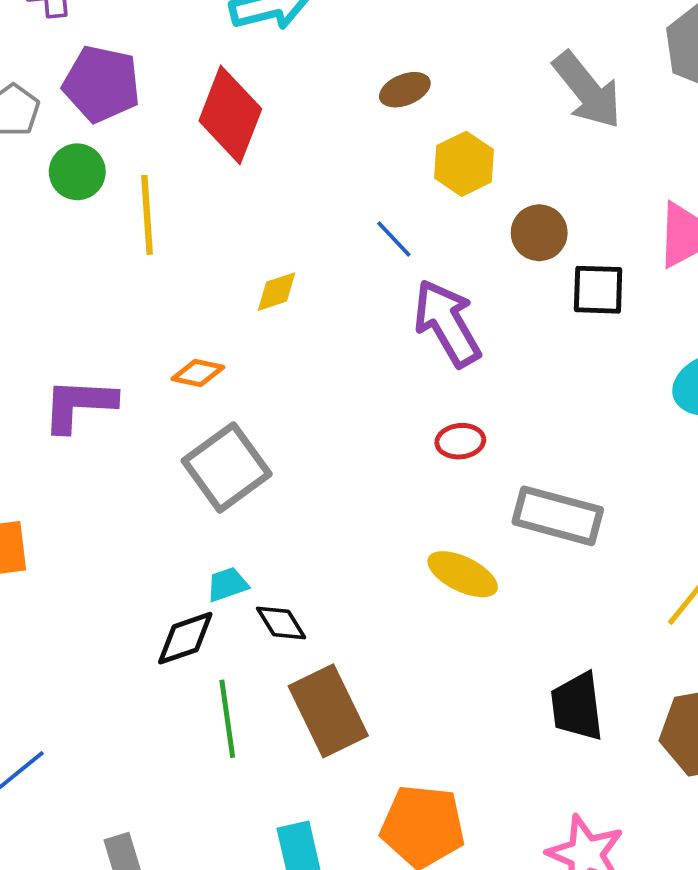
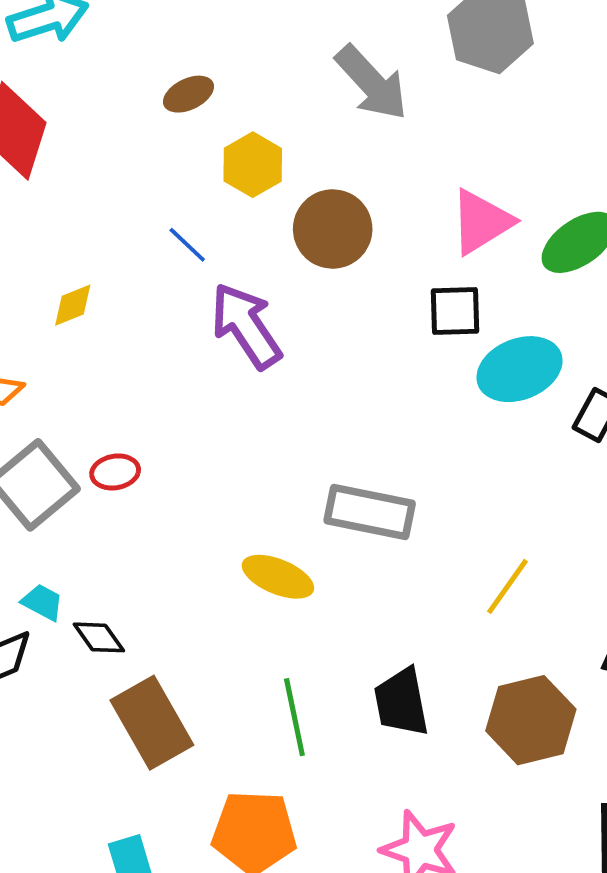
brown circle: (539, 233) -> (333, 229), size x1.4
black square: (598, 290) -> (455, 311), moved
red ellipse: (460, 441) -> (115, 472), moved
cyan trapezoid: (227, 584) -> (42, 602), turned 51
green line: (227, 719) -> (294, 717), moved

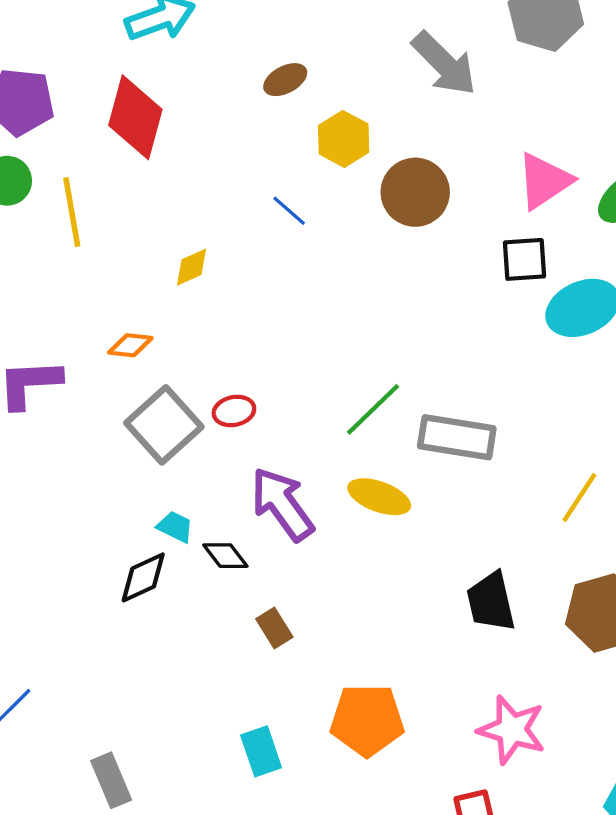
purple arrow: (246, 326) -> (282, 504), moved
green line: (294, 717) -> (373, 409), moved, turned 60
brown rectangle: (152, 723) -> (274, 628), size x0.5

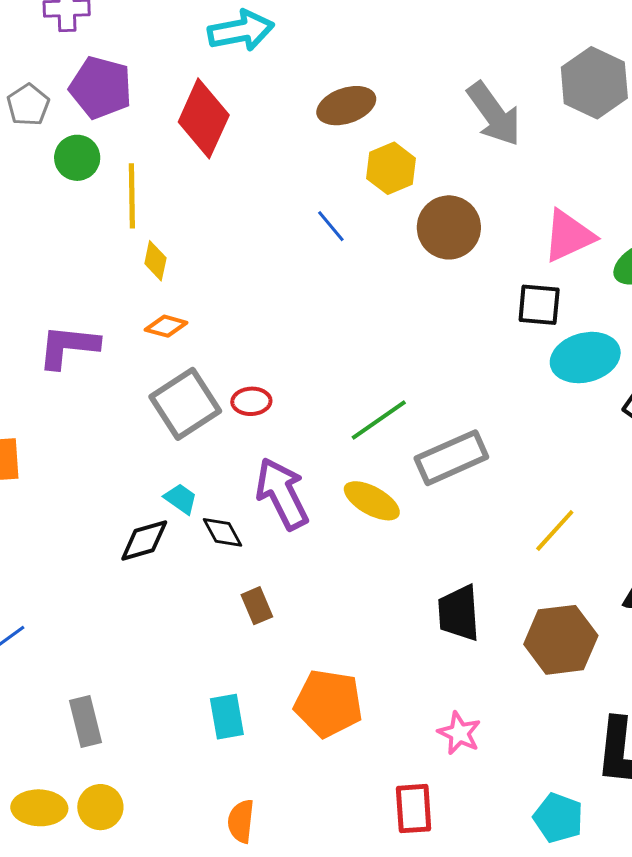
brown ellipse: (285, 80) -> (346, 106), size x1.4
yellow diamond: (192, 267) -> (155, 261), moved, turned -63
gray rectangle: (457, 437) -> (451, 458), turned -42
pink star: (512, 730) -> (459, 733), size x0.7

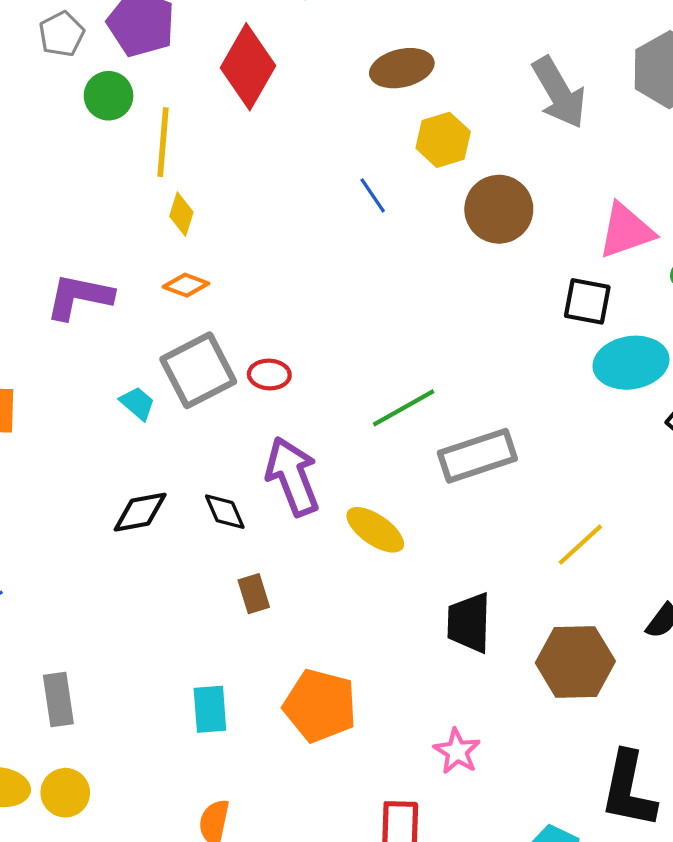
cyan trapezoid: (181, 499) -> (137, 403), moved
yellow ellipse: (372, 501) -> (375, 530), moved

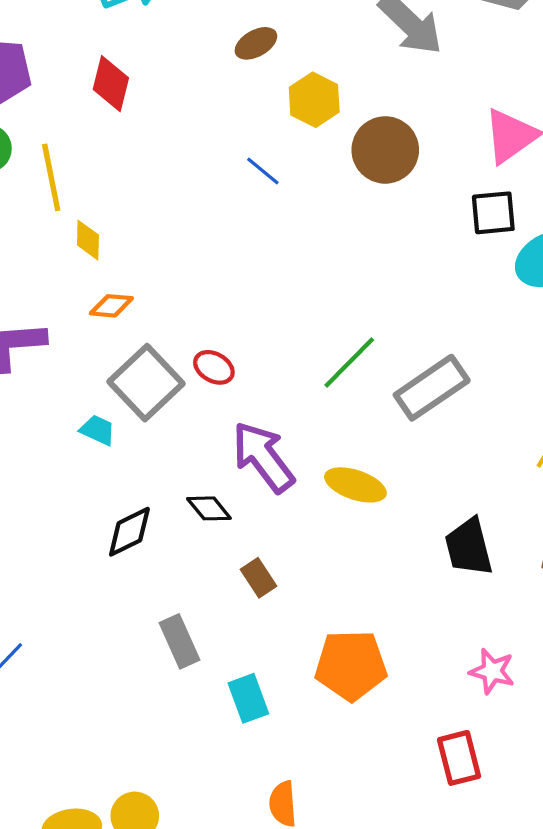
red diamond: (248, 67) -> (111, 84), size x0.7
brown ellipse: (402, 68) -> (256, 43), size x0.7
red ellipse: (269, 374) -> (214, 367), turned 42
gray rectangle: (58, 700) -> (179, 641), moved

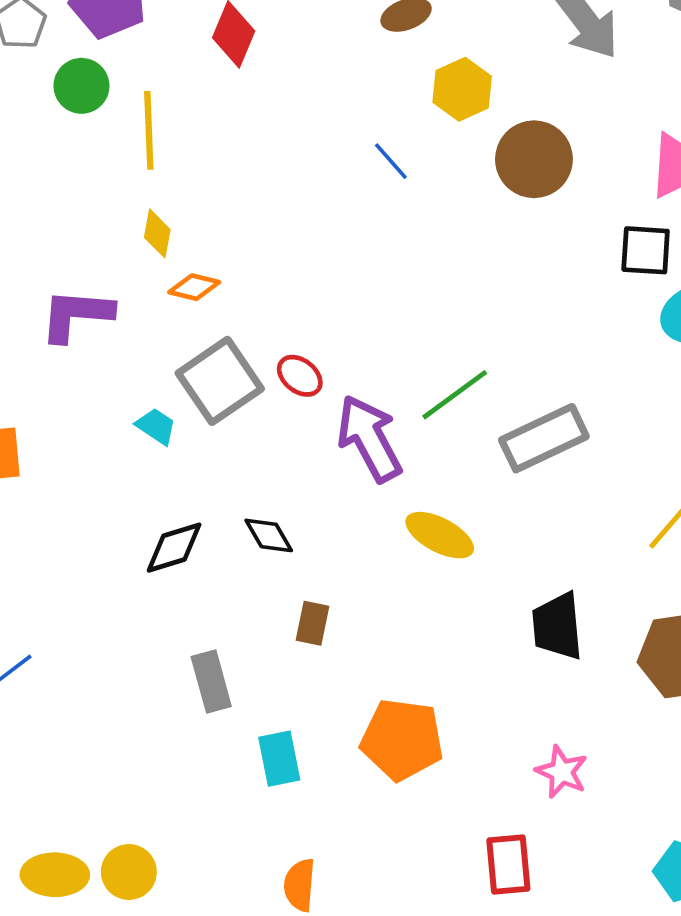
yellow diamond: (88, 240) -> (157, 233), moved
purple arrow: (263, 457) -> (369, 438), moved
brown rectangle: (258, 578) -> (313, 623), turned 36

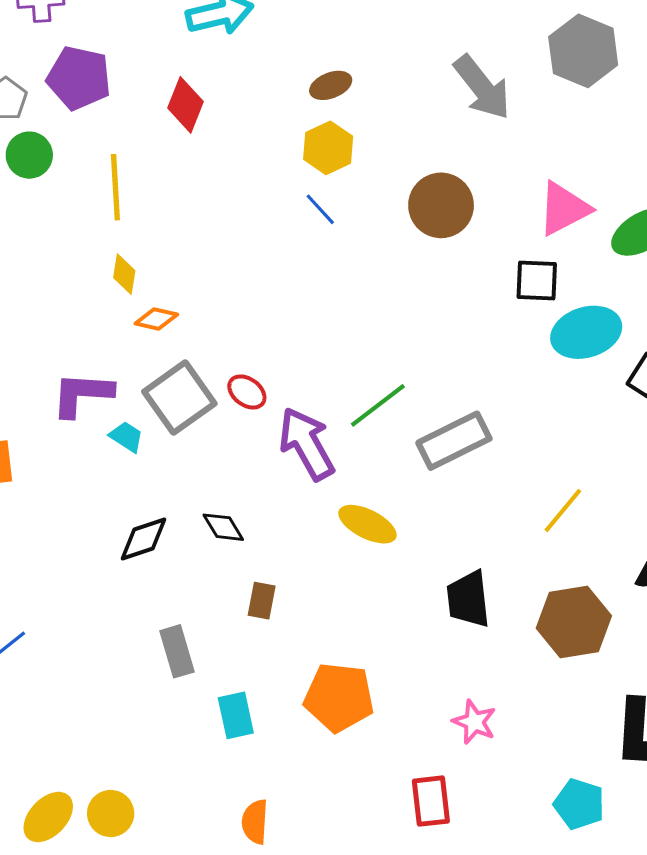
green circle: (81, 86) -> (29, 155), moved
yellow hexagon: (462, 89) -> (328, 148), moved
purple L-shape: (76, 315) -> (82, 394), moved
yellow ellipse: (55, 875) -> (48, 817), turned -46

